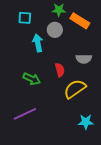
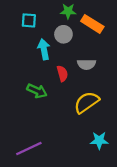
gray semicircle: (84, 59) -> (87, 64), moved
red semicircle: (60, 70) -> (62, 74), moved
purple line: (25, 114) -> (29, 149), moved

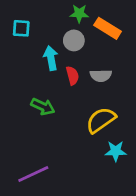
cyan square: (29, 20) -> (21, 28), moved
red semicircle: (62, 74) -> (72, 76), moved
cyan star: (99, 140) -> (116, 151), moved

